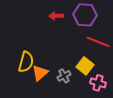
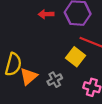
yellow square: (85, 66) -> (75, 57), moved

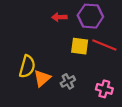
yellow square: (75, 57) -> (80, 46), moved, turned -30

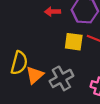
gray cross: (68, 81) -> (61, 78), size x1.5

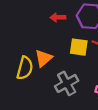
orange triangle: (35, 75) -> (44, 58), moved

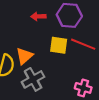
gray cross: (67, 83) -> (33, 79), moved

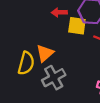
yellow square: (59, 45) -> (77, 26), moved

